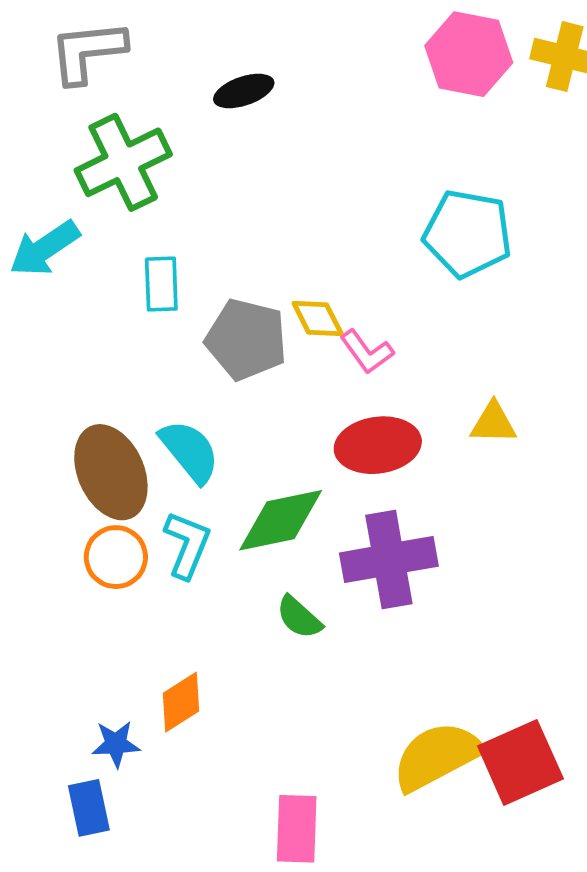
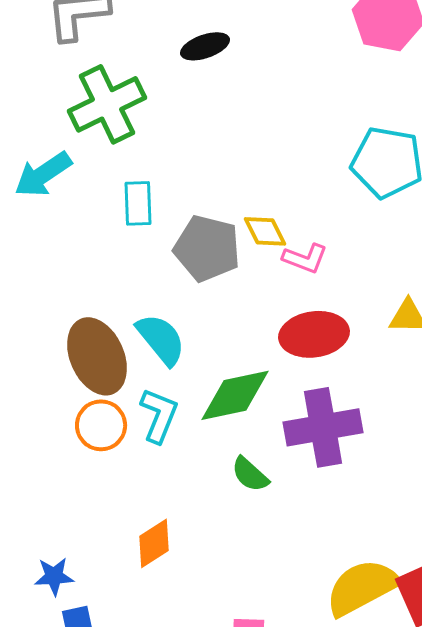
pink L-shape: (367, 352) -> (305, 258), turned -33
blue star: (116, 744) -> (54, 576), moved

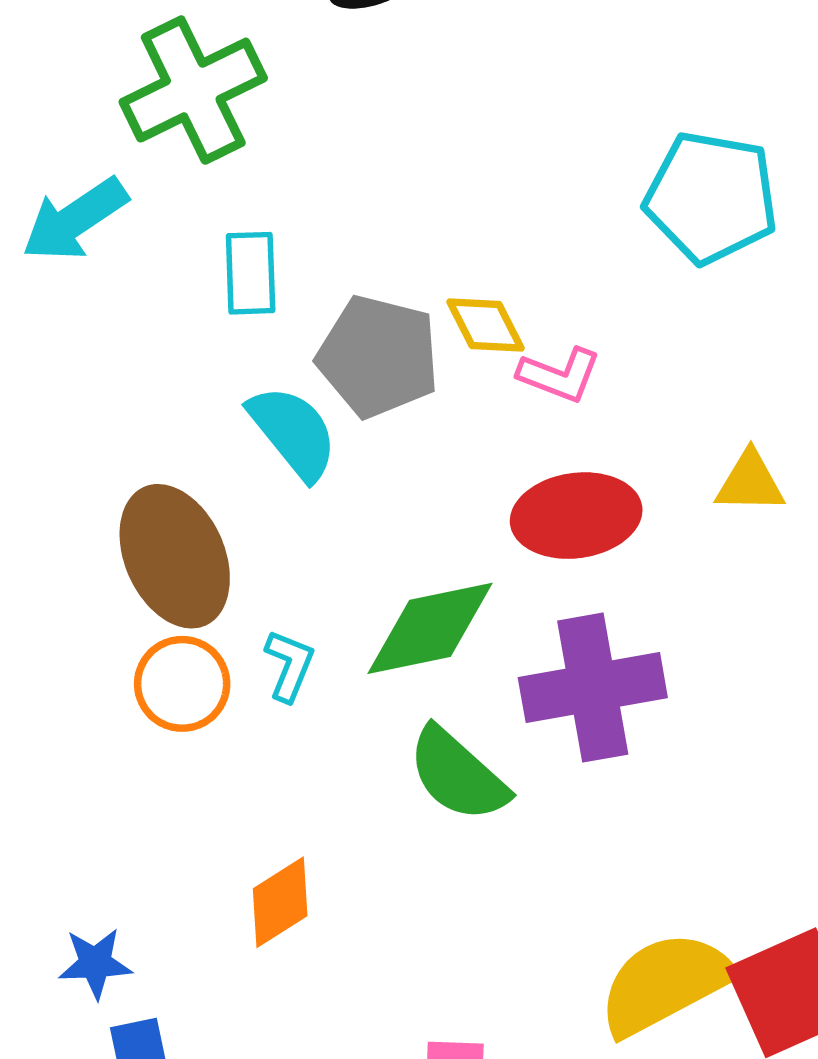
cyan semicircle: (161, 339) -> (293, 432), moved
cyan L-shape: (159, 415) -> (289, 665), size x0.7
green semicircle: (250, 474) -> (458, 775), size x1.5

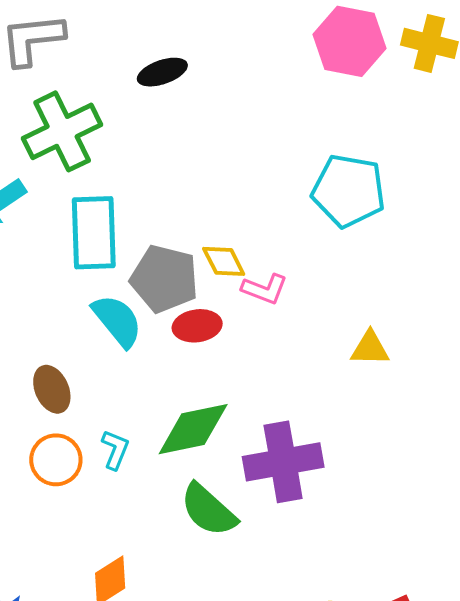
cyan rectangle: (251, 273) -> (94, 233), size x1.6
red ellipse: (576, 516) -> (197, 326), moved, size x0.7
brown ellipse: (175, 556) -> (52, 389), size x0.6

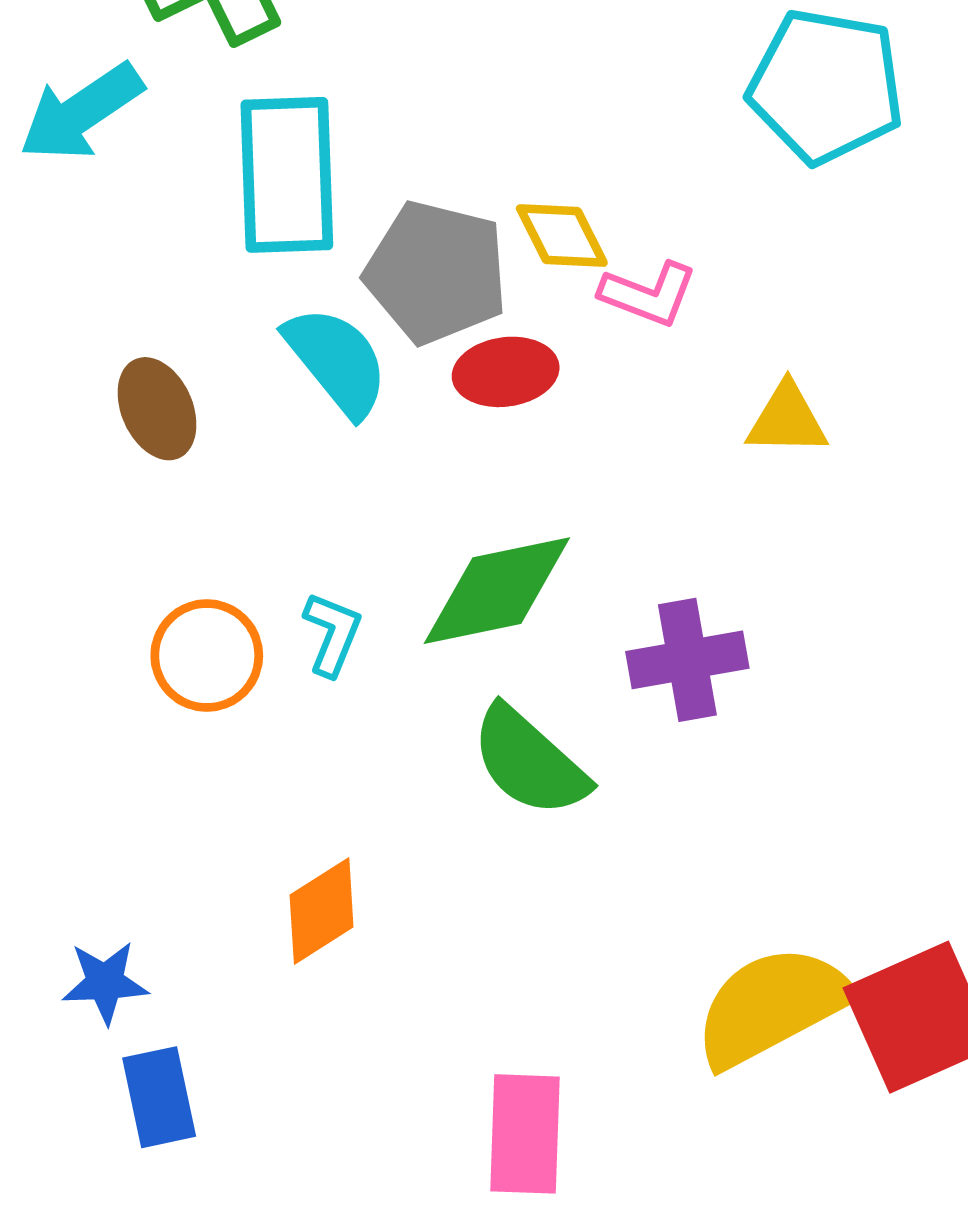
yellow triangle: (370, 348) -> (787, 420), moved
brown ellipse: (52, 389) -> (157, 409), moved
purple cross: (283, 462) -> (687, 660), size x0.7

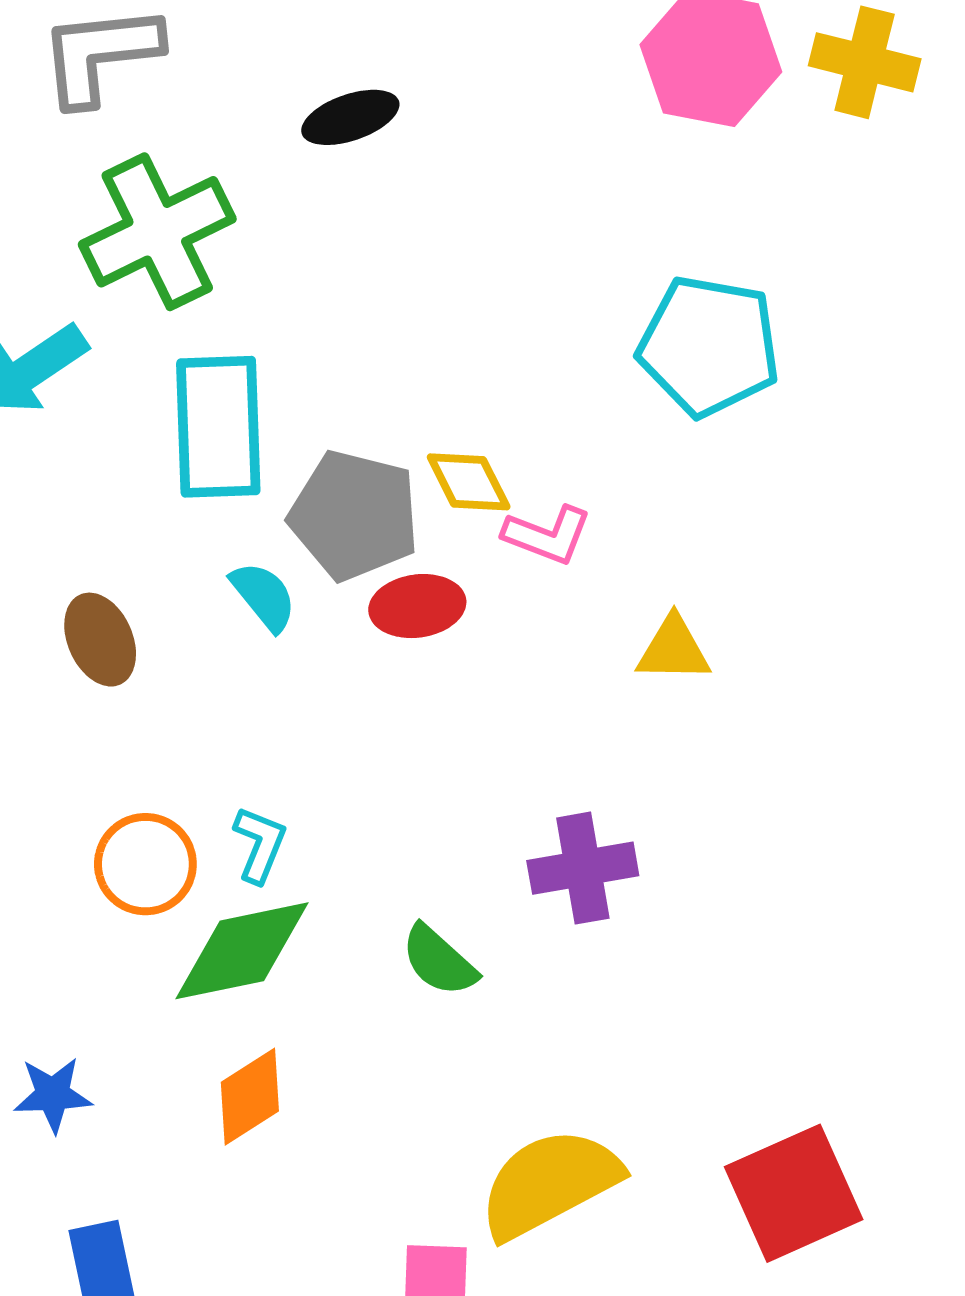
cyan semicircle: (337, 361) -> (264, 596), size x0.7
green diamond: (497, 591) -> (242, 951), moved
green semicircle: (529, 762) -> (439, 961), size x0.7
blue star: (105, 982) -> (53, 1095), moved
yellow semicircle: (772, 1006) -> (549, 1183), moved

